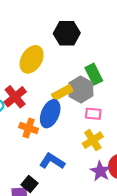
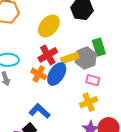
red cross: (15, 97) -> (48, 55), moved
orange cross: (29, 128) -> (39, 74), moved
blue L-shape: (52, 161) -> (40, 111), moved

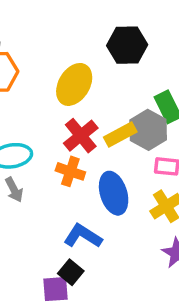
blue ellipse: (57, 74) -> (114, 193), moved, turned -40

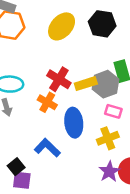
yellow ellipse: (74, 84) -> (62, 26), moved
red cross: (81, 136) -> (59, 79), turned -30
black square: (71, 272) -> (16, 167), moved

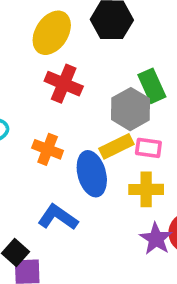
red cross: (59, 79) -> (64, 84), moved
yellow rectangle: (86, 84) -> (116, 146), moved
yellow cross: (108, 138) -> (146, 189), turned 30

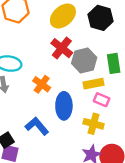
gray hexagon: (130, 109) -> (84, 60), moved
yellow rectangle: (116, 146) -> (94, 84), moved

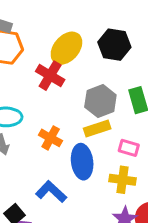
red cross: (62, 48) -> (50, 76), moved
yellow rectangle: (94, 84) -> (97, 129), moved

